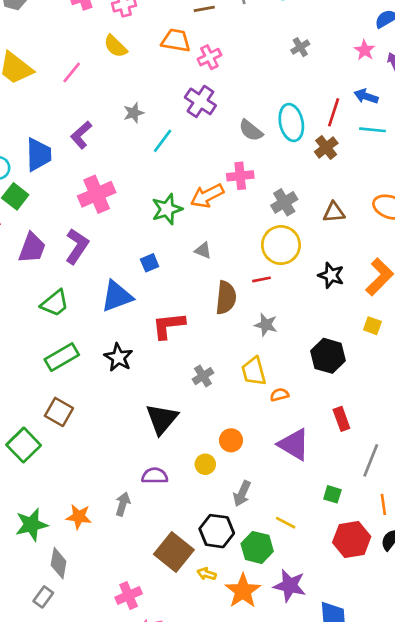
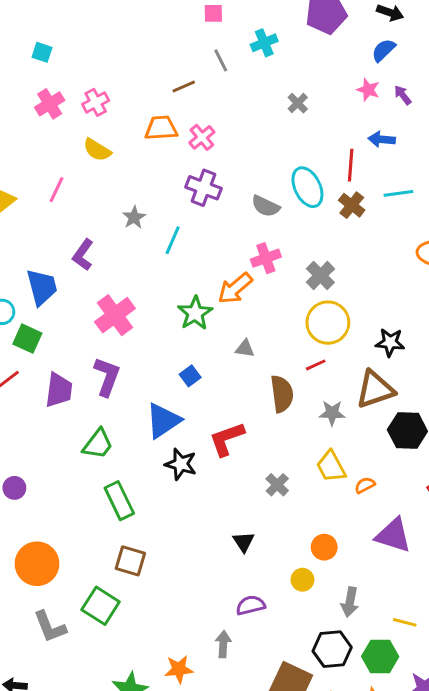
cyan line: (372, 130) -> (398, 193), moved
brown triangle: (334, 212) -> (375, 389), moved, size x1.6
green rectangle: (62, 357) -> (119, 501), turned -72
black star: (118, 357) -> (181, 464), moved
black triangle: (162, 419) -> (244, 542), size x0.6

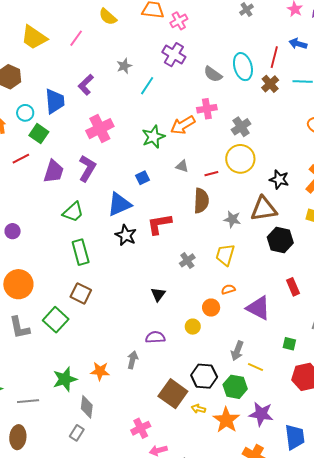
red line: (316, 365) -> (211, 174), moved
yellow trapezoid: (331, 466) -> (225, 255), turned 35
orange semicircle: (365, 485) -> (228, 289), moved
gray arrow: (350, 602) -> (237, 351), moved

